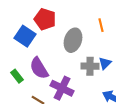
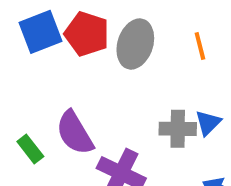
blue square: (25, 36) -> (40, 32), moved, turned 35
gray ellipse: (73, 40) -> (135, 44), moved

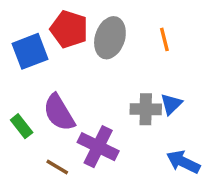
blue square: (40, 32) -> (30, 51), moved

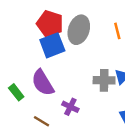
blue square: (30, 51) -> (52, 45), moved
purple cross: (98, 147) -> (70, 107), size x0.6

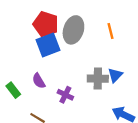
purple semicircle: (43, 83) -> (39, 81), size x0.6
purple cross: (70, 107) -> (65, 95), moved

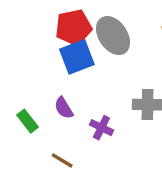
red pentagon: (46, 24) -> (74, 27), turned -30
gray ellipse: (73, 30) -> (113, 36), turned -52

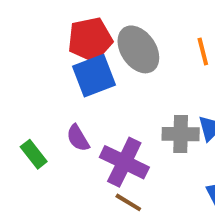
purple cross: (101, 128) -> (124, 162), size x1.6
brown line: (62, 160) -> (128, 202), moved

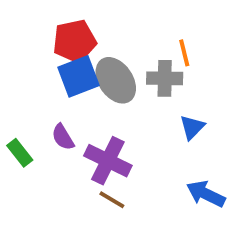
gray ellipse: (138, 49) -> (116, 80), moved
gray cross: (181, 134) -> (165, 78), moved

